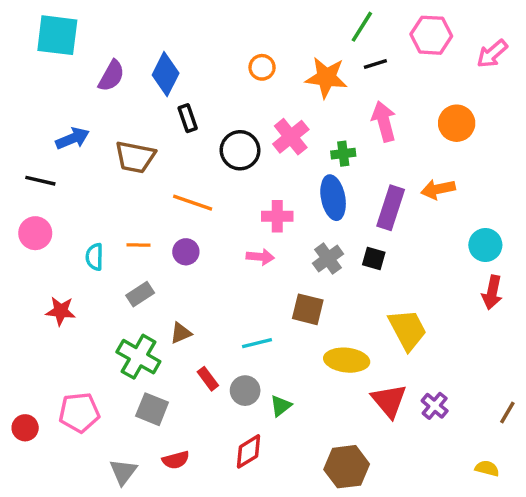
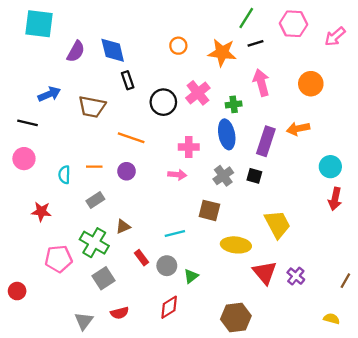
blue diamond: (166, 74) -> (113, 50), turned -40
gray square: (152, 409) -> (103, 278), turned 35
pink pentagon: (79, 413) -> (59, 259), moved

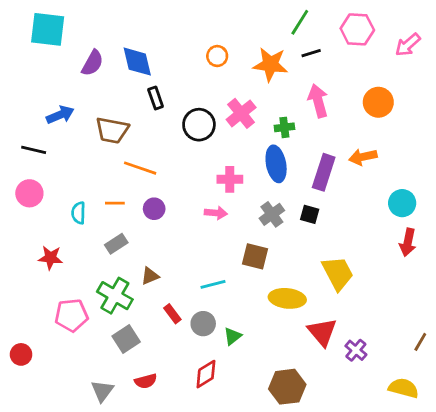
orange line: (131, 138) -> (140, 168), moved
purple cross: (296, 276) -> (356, 350), moved
yellow semicircle: (332, 319) -> (404, 388), size x1.5

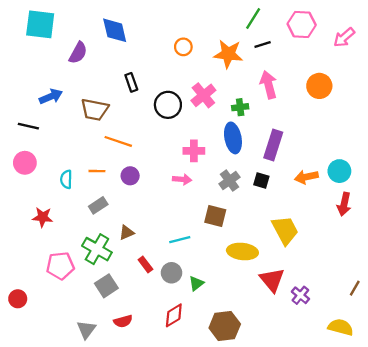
blue diamond: (137, 62) -> (115, 30), moved
orange arrow: (363, 157) -> (306, 177), moved
brown hexagon: (287, 387) -> (225, 326), moved

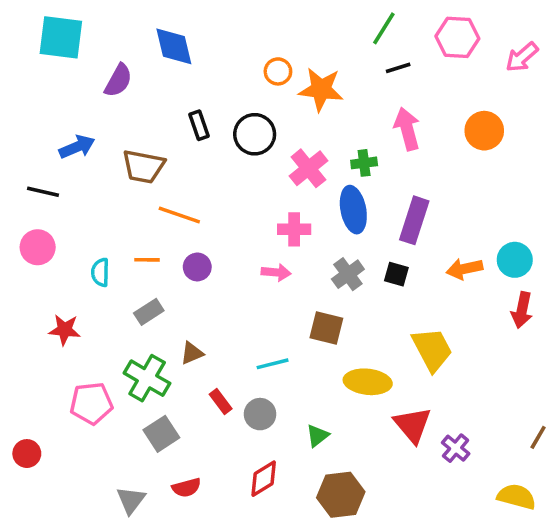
orange star: (228, 54) -> (321, 89), moved
pink cross: (203, 95) -> (308, 168), moved
black circle: (168, 105) -> (255, 134), moved
green triangle: (196, 283) -> (317, 436), moved

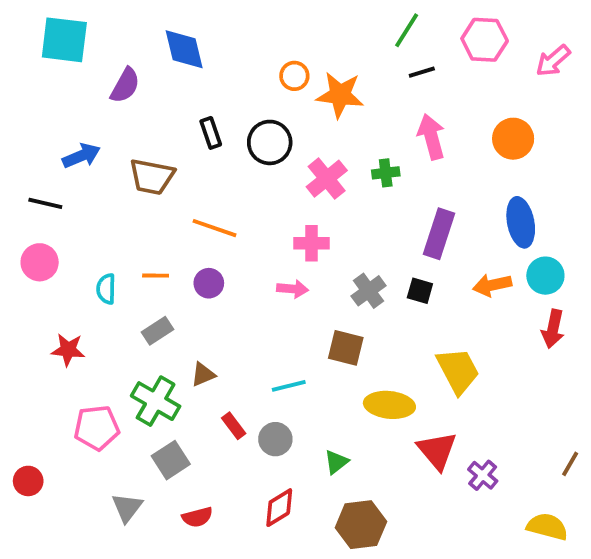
blue ellipse: (353, 210) -> (521, 222), moved
orange line: (179, 215) -> (215, 228), moved
gray triangle: (131, 500) -> (127, 508), moved

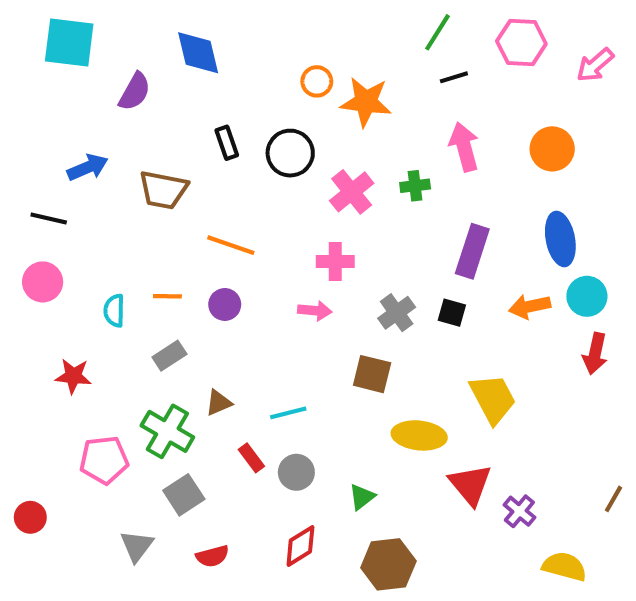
cyan line: (289, 386) -> (288, 413), moved
yellow semicircle: (547, 527) -> (564, 566), moved

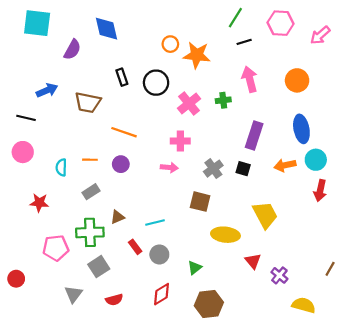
green cross: (167, 431) -> (90, 232), turned -32
red triangle: (470, 485) -> (253, 261), size x0.7

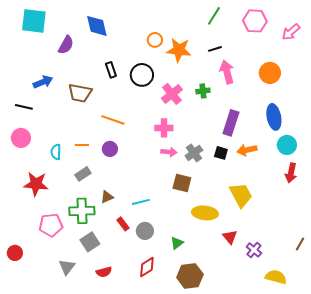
black line: (244, 42) -> (215, 49), moved
orange arrow: (285, 165) -> (247, 150), moved
pink arrow: (169, 167) -> (169, 152), moved
red star: (39, 203) -> (36, 184), size x1.4

